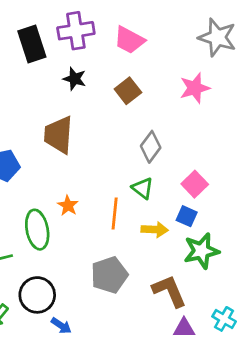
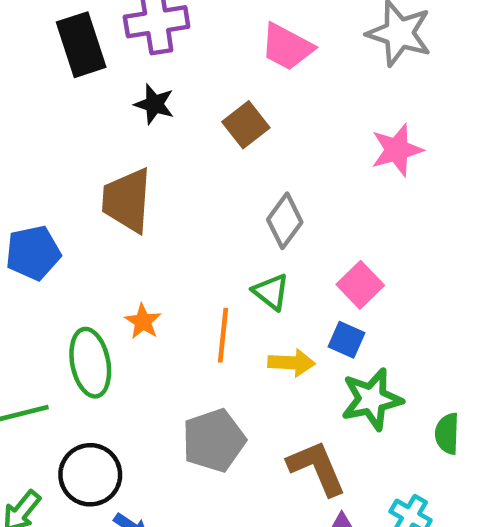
pink trapezoid: (129, 40) -> (287, 47), moved
pink star: (195, 88) -> (397, 150), moved

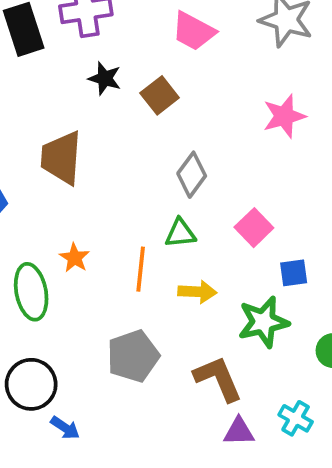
black star: (154, 104) -> (105, 78), moved
green triangle: (271, 292) -> (180, 233), turned -44
blue square: (346, 340) -> (294, 273), moved, turned -32

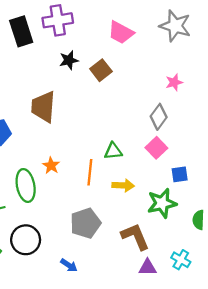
black star: (105, 78) -> (69, 60), turned -30
pink star: (284, 116) -> (174, 82), size x0.7
gray diamond: (192, 175) -> (159, 117), moved
blue arrow: (65, 428) -> (69, 265), moved

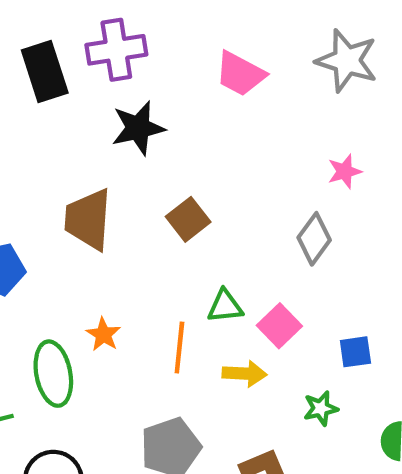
black star: (69, 60) -> (138, 128), size x1.4
brown square: (101, 70) -> (188, 219), moved
pink square: (156, 148) -> (279, 326), moved
green star: (162, 203) -> (321, 408), size x0.6

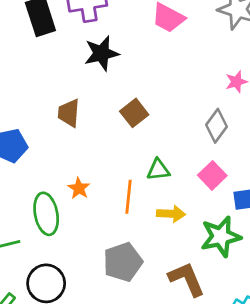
brown trapezoid: (88, 219) -> (69, 113), size x0.7
pink square: (279, 326) -> (212, 175), moved
green star: (321, 408) -> (221, 237), size x1.8

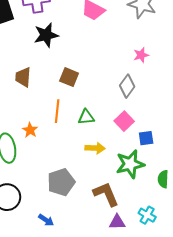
brown square: (134, 113) -> (69, 77), turned -30
orange line: (128, 197) -> (57, 111), moved

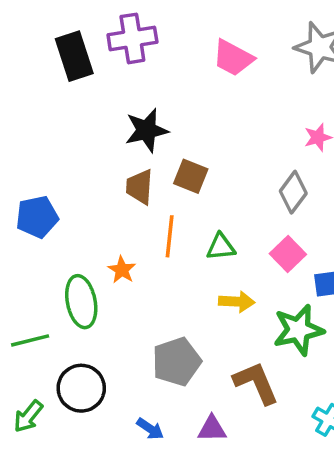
black star: (46, 35) -> (147, 130), moved
brown trapezoid: (23, 77) -> (140, 187), moved
purple triangle: (117, 222) -> (212, 429), moved

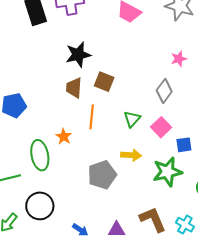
green triangle: (221, 247) -> (132, 119), moved, turned -42
gray pentagon: (177, 362) -> (102, 175), moved
brown L-shape: (256, 383) -> (153, 219), moved

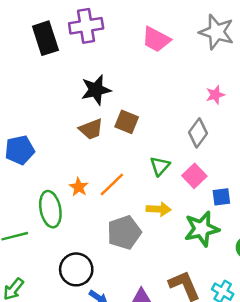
brown trapezoid: (74, 88) -> (91, 129), turned -115
orange line: (92, 117) -> (112, 185), moved, turned 40
black circle: (40, 206) -> (76, 269), moved

